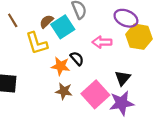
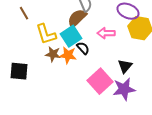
brown semicircle: (46, 21) -> (77, 18), moved, size x1.5
cyan square: (63, 27) -> (71, 36), moved
brown star: (64, 91) -> (53, 54), moved

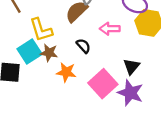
cyan square: (71, 36) -> (30, 52), moved
orange star: (68, 55) -> (66, 72), moved
purple star: (124, 89) -> (130, 93), turned 30

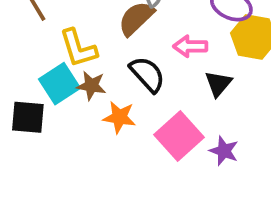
black semicircle: (83, 46) -> (147, 74), size x1.5
black triangle: (132, 66) -> (218, 84), moved
purple star: (130, 93) -> (224, 151), size x0.7

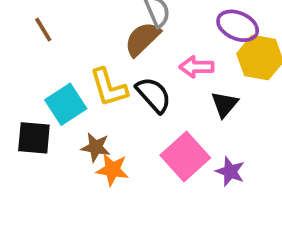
yellow L-shape: (78, 48) -> (109, 87), moved
brown star: (91, 86) -> (96, 147), moved
orange star: (119, 117) -> (112, 170), moved

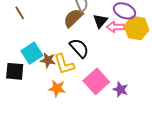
pink arrow: (197, 67) -> (115, 27), moved
yellow L-shape: (109, 87) -> (64, 64), moved
black triangle: (225, 104) -> (100, 21), moved
brown star: (96, 147) -> (48, 60), moved

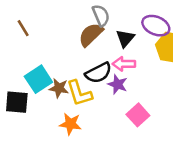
pink arrow: (115, 27) -> (124, 64), moved
black semicircle: (79, 48) -> (98, 73), turned 105
pink square: (96, 81) -> (138, 115), moved, size x0.7
purple star: (120, 89) -> (118, 84), moved

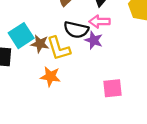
black semicircle: (98, 73) -> (76, 30), turned 40
pink square: (138, 115) -> (112, 88), moved, turned 36

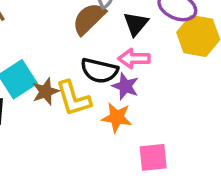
brown star: (40, 44) -> (46, 91), turned -30
orange star: (50, 77) -> (117, 117), moved

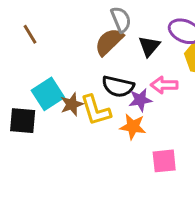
pink arrow: (134, 59) -> (164, 85), moved
purple star: (125, 86) -> (140, 100), turned -30

